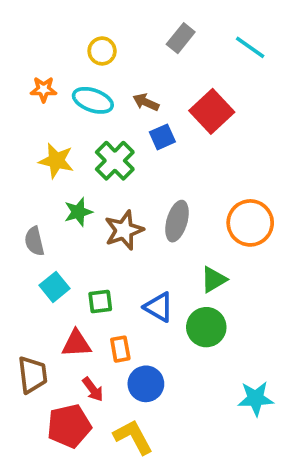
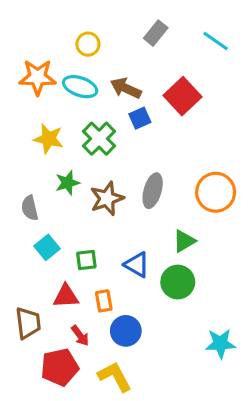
orange star: (44, 89) -> (38, 77), size x1.6
brown arrow: (146, 102) -> (126, 88), size x1.4

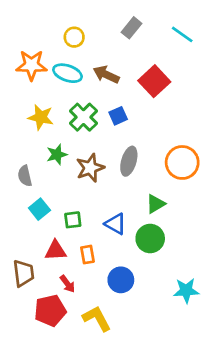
blue square: (140, 118) -> (118, 116), moved
blue circle: (126, 331) -> (121, 280), moved

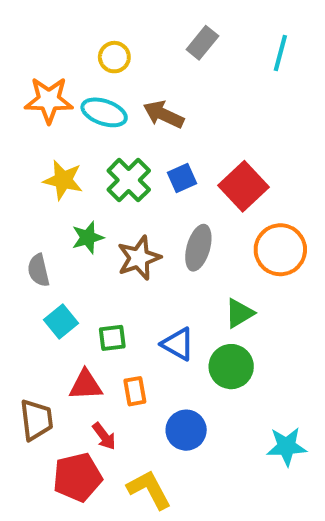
cyan line: (182, 34) -> (280, 53), turned 70
red square: (154, 81) -> (243, 186), moved

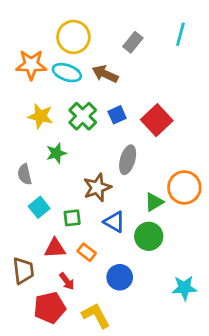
gray rectangle: (202, 43) -> (133, 42), moved
yellow circle: (114, 57) -> (73, 37), size x1.6
orange circle: (280, 250) -> (184, 187), moved
brown star: (139, 258) -> (97, 187), moved
orange rectangle: (135, 391) -> (87, 252), turned -42

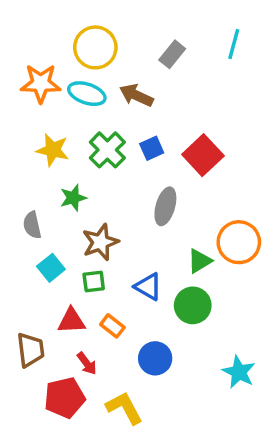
brown star: (97, 187) -> (100, 242), moved
cyan star: (184, 288) -> (239, 372), turned 30

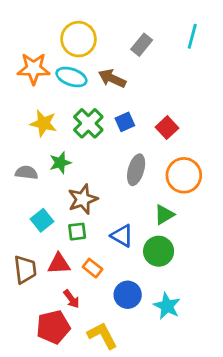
red square: (203, 155) -> (167, 128), size x0.7
gray semicircle: (32, 225) -> (27, 173), moved, turned 110
orange circle: (239, 242) -> (184, 175), moved
brown trapezoid: (30, 350) -> (25, 269), moved
cyan star: (239, 372) -> (167, 306), moved

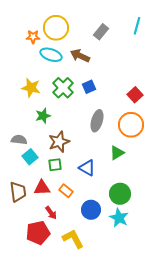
orange star: (34, 69) -> (33, 37), moved, size x0.6
red square: (167, 128) -> (135, 95), moved
gray semicircle: (27, 173) -> (19, 140), moved
green circle: (159, 251) -> (120, 194), moved

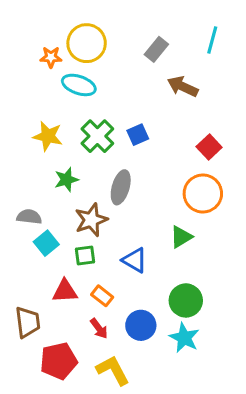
brown arrow: (80, 56) -> (183, 87), moved
gray ellipse: (97, 121) -> (121, 187), moved
brown trapezoid: (18, 192) -> (28, 322), moved
red arrow: (51, 213) -> (99, 328), moved

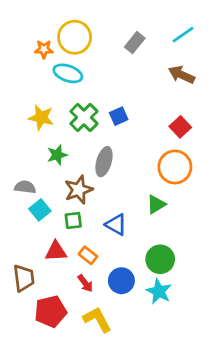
cyan line: (212, 40) -> (183, 35), turned 40
brown arrow: (183, 87) -> (182, 75), moved

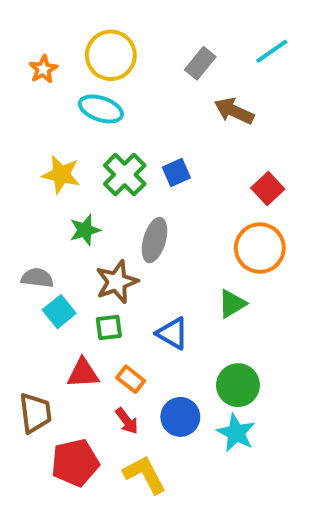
orange star: (44, 49) -> (43, 69), moved, turned -30
brown arrow: (182, 75) -> (234, 111), moved

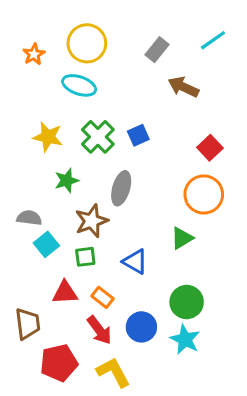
red arrow: (127, 421) -> (99, 330), size x1.4

